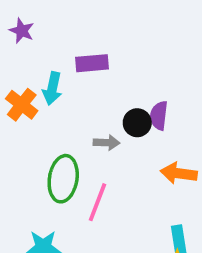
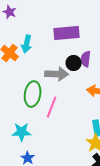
purple rectangle: (92, 63) -> (67, 33), moved, size x1.4
gray arrow: (107, 143) -> (57, 74), size x1.6

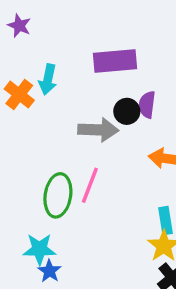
green ellipse: (33, 94) -> (58, 195), moved
cyan star: (22, 132) -> (39, 249), moved

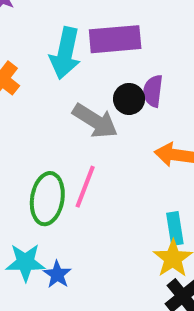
cyan arrow: (48, 79) -> (65, 53), moved, size x1.4
gray arrow: (98, 130) -> (95, 121), turned 30
blue star: (50, 271) -> (57, 274), moved

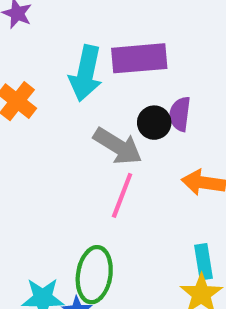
pink line: (85, 187) -> (122, 195), moved
green ellipse: (47, 199) -> (94, 275), moved

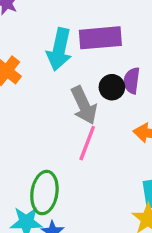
gray arrow: (118, 146) -> (84, 105), turned 33
green ellipse: (94, 275) -> (44, 193), moved

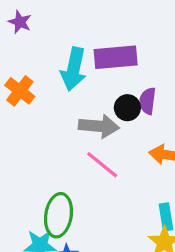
gray arrow: (84, 105) -> (99, 126), turned -60
pink line: (87, 143) -> (102, 165), turned -72

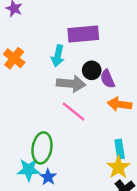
cyan arrow: (74, 69) -> (58, 56), moved, size x0.7
purple semicircle: (148, 101) -> (107, 79), moved, turned -30

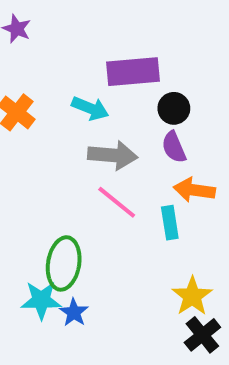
cyan arrow: (58, 56) -> (90, 108), turned -80
black circle: (92, 70) -> (174, 108), moved
cyan rectangle: (120, 149) -> (170, 223), moved

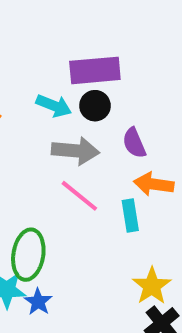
black circle: (174, 108) -> (95, 106), moved

